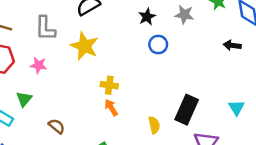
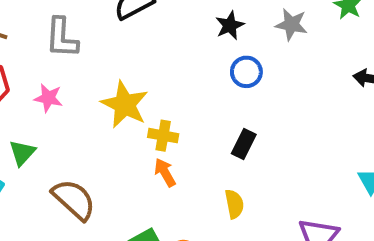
yellow star: (84, 46) -> (125, 105), moved
black rectangle: (187, 110) -> (244, 144), moved, size x0.6
brown semicircle: (57, 126) -> (74, 200), size x1.6

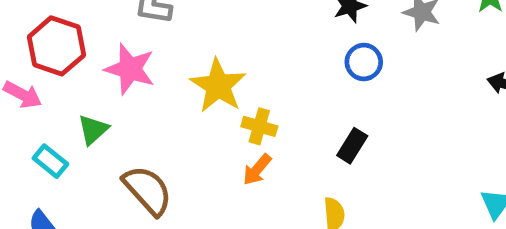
pink star: (48, 98) -> (130, 69), size x1.5
orange arrow: (165, 172) -> (257, 170), turned -116

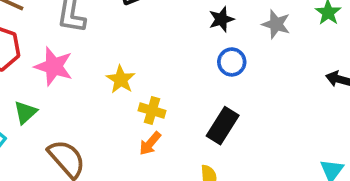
yellow star: (218, 86) -> (121, 79), size x0.7
black rectangle: (352, 146) -> (223, 126), size x1.4

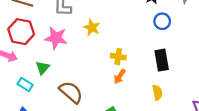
yellow star: (121, 79) -> (92, 28), moved
black rectangle: (223, 126) -> (162, 60), turned -35

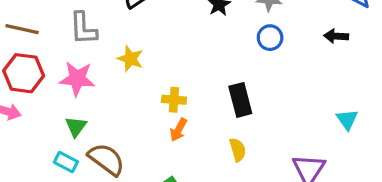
blue circle: (162, 21) -> (270, 38), moved
green triangle: (43, 68) -> (76, 126), moved
cyan rectangle: (25, 84) -> (66, 162), moved

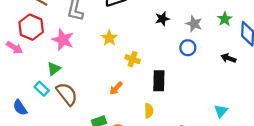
yellow star: (130, 59) -> (109, 38), moved
yellow cross: (174, 100) -> (133, 59), moved

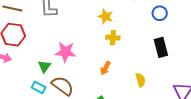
yellow star: (109, 38) -> (106, 16), moved
pink star: (63, 40) -> (65, 52), moved
black rectangle: (159, 81) -> (161, 47), moved

